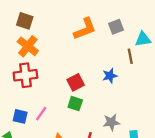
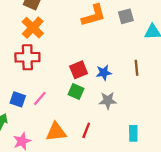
brown line: (130, 56) -> (136, 68), moved
blue star: (110, 76) -> (104, 73), moved
gray star: (111, 122) -> (108, 101), moved

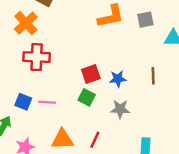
orange cross: (33, 28) -> (26, 23), moved
pink line: (40, 98) -> (47, 102), turned 49

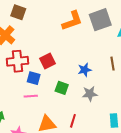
gray square: (145, 20) -> (100, 20), size x1.6
red square: (91, 74) -> (48, 61), moved
blue square: (23, 102) -> (34, 78), moved

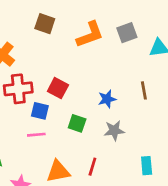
brown square: (18, 12) -> (45, 24), moved
gray square: (100, 20) -> (127, 33), size x0.7
red square: (48, 61) -> (58, 88), turned -35

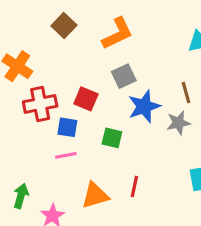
brown square: (45, 24) -> (64, 25), turned 30
gray square: (127, 33) -> (124, 76), moved
blue star: (107, 99) -> (144, 106), size x1.5
gray star: (114, 131) -> (178, 123), moved

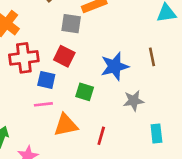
gray square: (124, 76) -> (71, 24), moved, turned 30
gray star: (178, 123) -> (134, 101), moved
orange triangle: (95, 195) -> (66, 125), moved

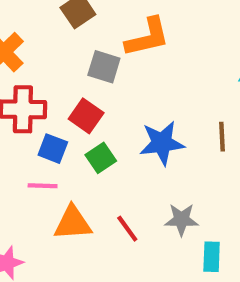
green square: (85, 92) -> (101, 158), moved, turned 30
gray star: (134, 101) -> (181, 220), moved
red line: (101, 136) -> (127, 229), moved, turned -60

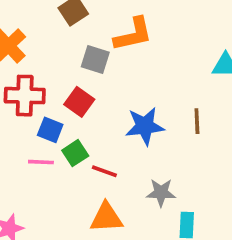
green square: (101, 158) -> (75, 153), moved
orange triangle: (73, 223) -> (106, 218), moved
red line: (127, 229) -> (104, 171), moved, turned -35

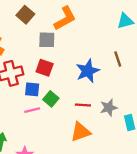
red line: (104, 171) -> (83, 105), moved

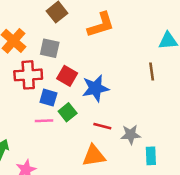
gray square: (47, 40) -> (50, 48), moved
brown line: (118, 59) -> (152, 71), moved
blue star: (88, 71) -> (95, 88), moved

